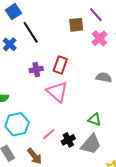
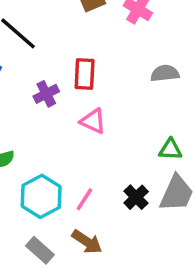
pink triangle: (57, 92) -> (93, 121), size x0.7
pink line: (49, 134) -> (84, 199), moved

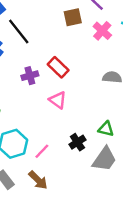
red rectangle: (85, 74) -> (58, 67), turned -60
black cross: (136, 197) -> (77, 142), moved

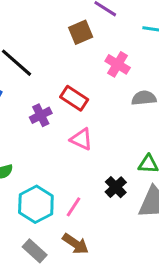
pink cross: (102, 31) -> (118, 64), moved

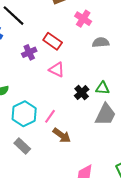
black cross: (116, 187) -> (82, 93), moved
brown arrow: (75, 244) -> (62, 135), moved

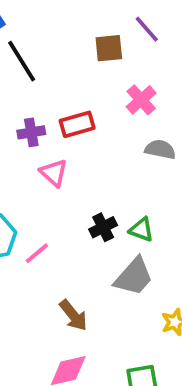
red rectangle: (53, 41) -> (77, 124), turned -66
pink triangle: (57, 70) -> (54, 173), moved
brown arrow: (62, 135) -> (73, 315), moved

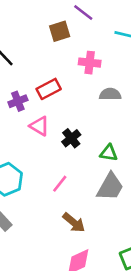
pink cross: (141, 100) -> (90, 63), turned -30
black cross: (103, 227) -> (71, 138), moved
pink line: (37, 253) -> (60, 184), moved

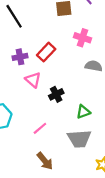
red rectangle: (49, 89) -> (46, 52), turned -30
green triangle: (109, 153) -> (83, 112), turned -40
gray trapezoid: (110, 187) -> (79, 139), turned 45

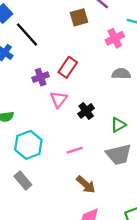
pink cross: (82, 38) -> (115, 38), moved, turned -35
pink triangle: (33, 80) -> (59, 99), turned 35
pink line: (40, 128) -> (75, 150), turned 32

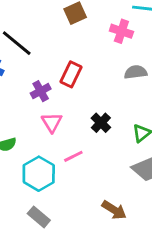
pink cross: (115, 38) -> (121, 31), turned -36
pink triangle: (59, 99) -> (52, 122), moved
pink line: (75, 150) -> (73, 156), moved

